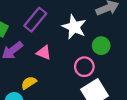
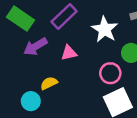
pink triangle: (44, 53) -> (69, 53), turned -42

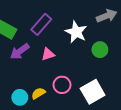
pink circle: (110, 73) -> (62, 85), moved
yellow semicircle: (49, 83) -> (38, 93), moved

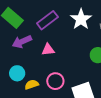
white star: (76, 32) -> (81, 19), moved
cyan circle: (20, 97) -> (17, 73), moved

